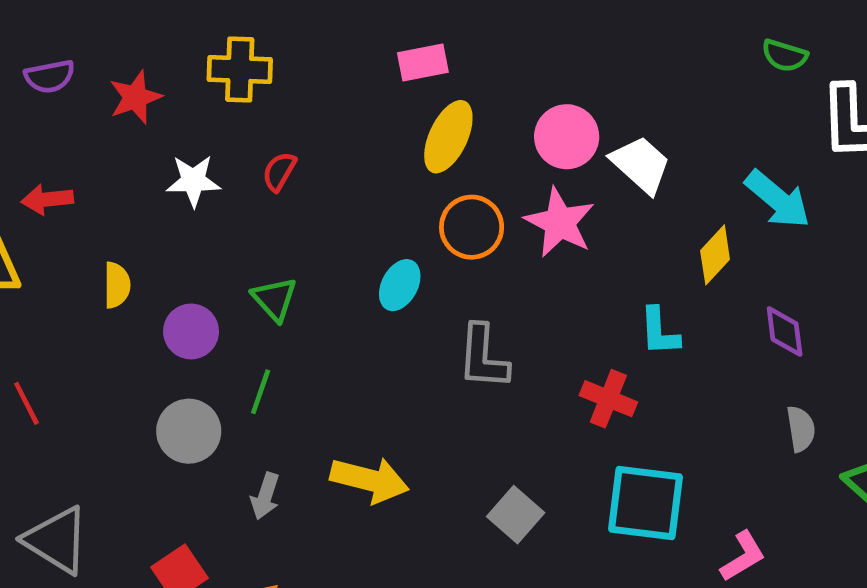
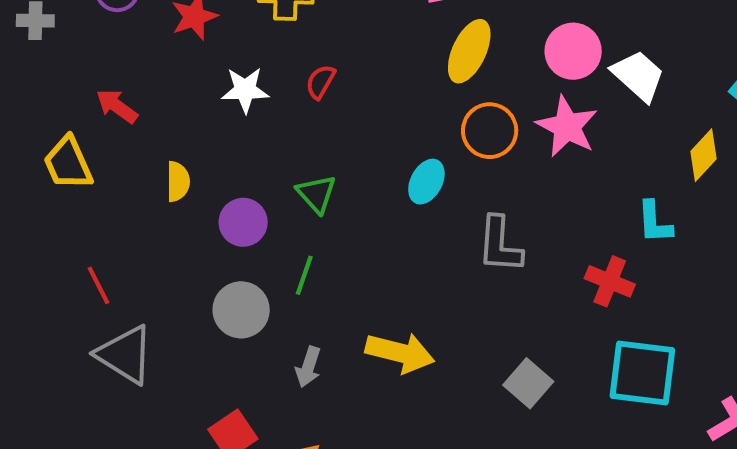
red arrow: (47, 199) -> (117, 106), turned 42
gray triangle: (57, 540) -> (125, 355), moved

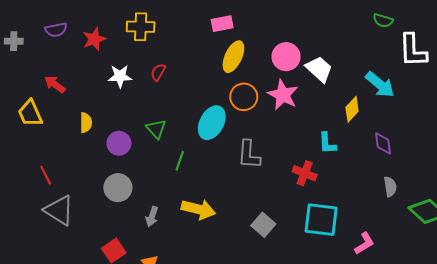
cyan ellipse: (426, 182) -> (212, 123), size x1.5
green line: (304, 275) -> (180, 161), moved

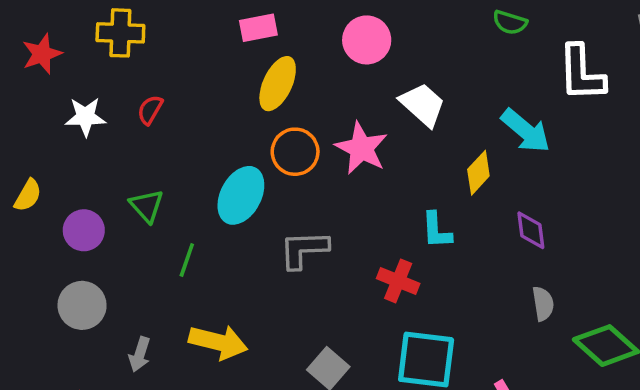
green semicircle: (383, 21) -> (510, 22), moved
pink circle: (286, 57) -> (367, 40), moved
yellow semicircle: (86, 123) -> (28, 195), turned 30
gray L-shape: (249, 155) -> (304, 250), turned 84

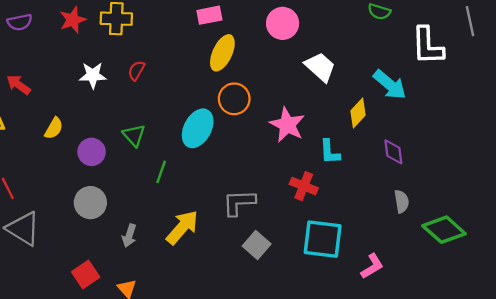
red star: (42, 54) -> (73, 20), moved
pink star: (361, 148) -> (287, 125), moved
gray L-shape: (304, 250) -> (239, 203), moved
yellow arrow: (218, 342) -> (182, 227), turned -63

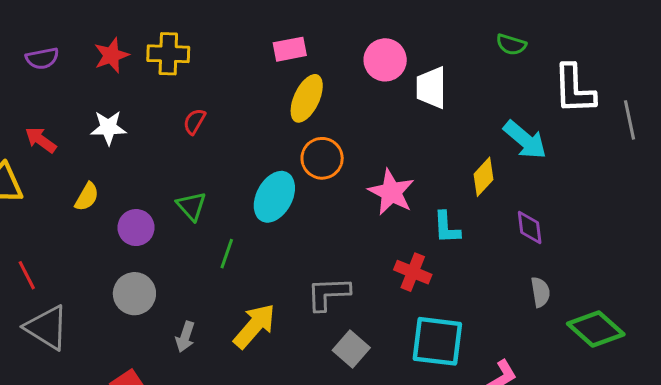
gray line: (470, 21) -> (630, 120), moved
white trapezoid: (320, 67) -> (431, 88), moved, turned -132
white star: (93, 75) -> (108, 128), moved

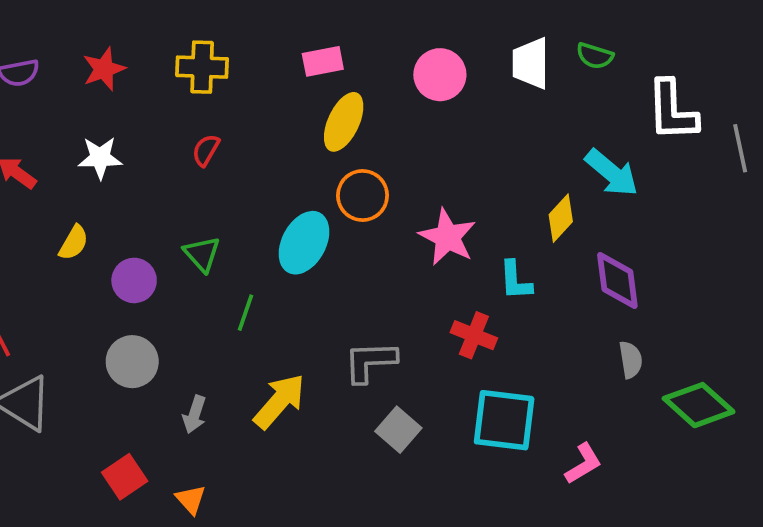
yellow cross: (168, 54) -> (202, 67), moved
white trapezoid: (431, 88) -> (531, 63), moved
purple diamond: (530, 228) -> (617, 280), size x1.4

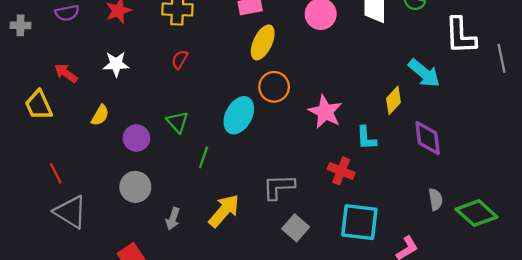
gray semicircle: (631, 360) -> (436, 199), moved

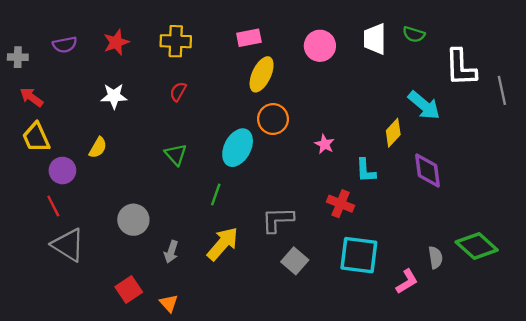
red arrow: (66, 73) -> (32, 97), moved
pink star: (325, 112) -> (324, 144), size x0.6
purple circle: (136, 138) -> (62, 171), moved
green line: (204, 157) -> (216, 195), moved
gray semicircle: (436, 199) -> (435, 257), moved

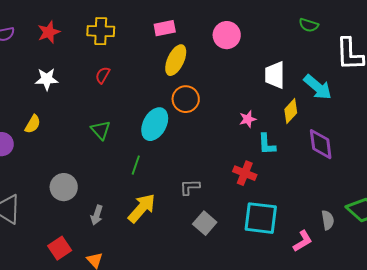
white trapezoid: (375, 39) -> (275, 75), moved
pink star: (324, 144) -> (248, 119), moved, turned 30
gray L-shape: (278, 220) -> (190, 187), size x0.7

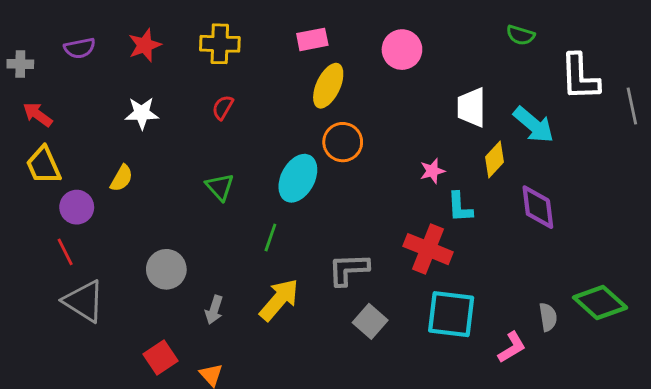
red cross: (245, 173) -> (428, 249), size x1.4
gray L-shape: (190, 187) -> (348, 269), size x1.4

